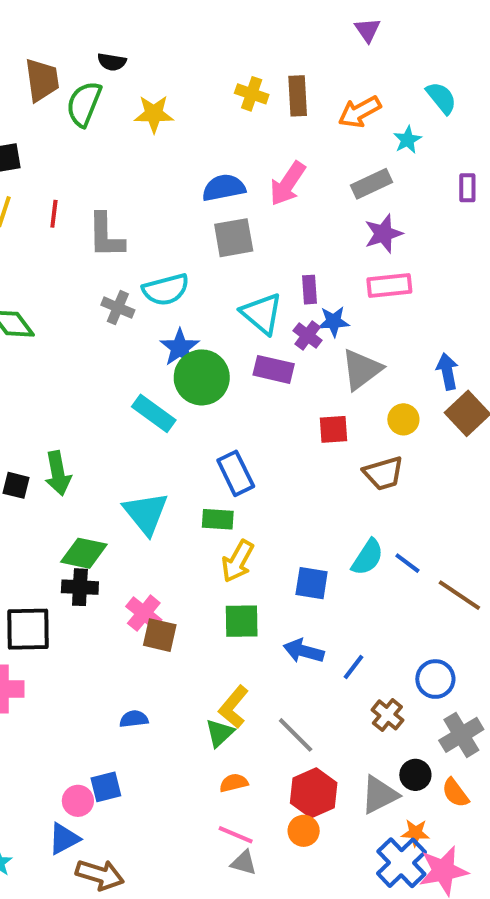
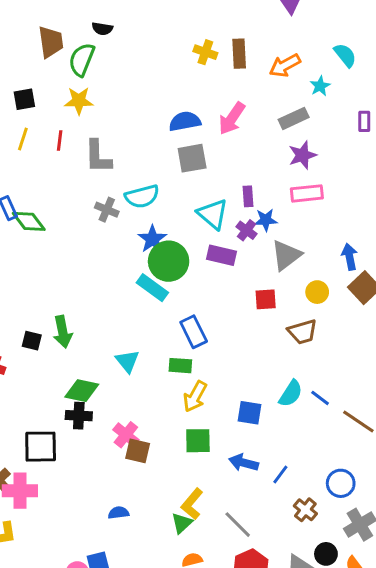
yellow star: (154, 114) -> (79, 101), moved
cyan rectangle: (154, 413) -> (152, 288), moved
cyan triangle: (146, 513) -> (127, 361), size x0.7

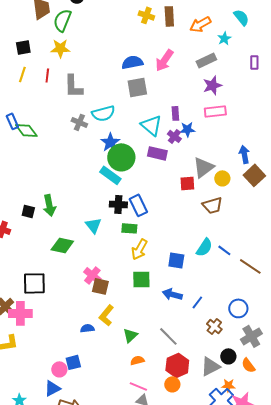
gray triangle: (286, 255) -> (203, 167), moved
black cross: (79, 416) -> (118, 204), moved
yellow L-shape: (192, 504) -> (106, 315), moved

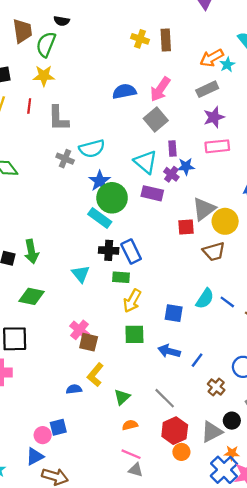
orange arrow: (200, 24) -> (212, 58), moved
gray square: (137, 87) -> (156, 119), moved, turned -30
yellow circle: (222, 178) -> (225, 221), size x1.5
green diamond: (62, 245) -> (31, 296), moved
orange circle: (172, 384) -> (181, 452), moved

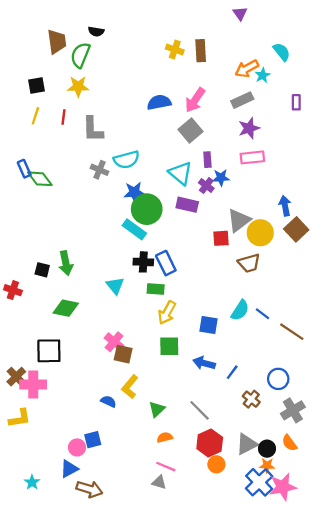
blue star: (100, 181) -> (134, 192), turned 30
blue semicircle: (74, 389) -> (108, 401), turned 32
black circle: (232, 421) -> (267, 449), moved
gray triangle: (136, 470) -> (159, 482), moved

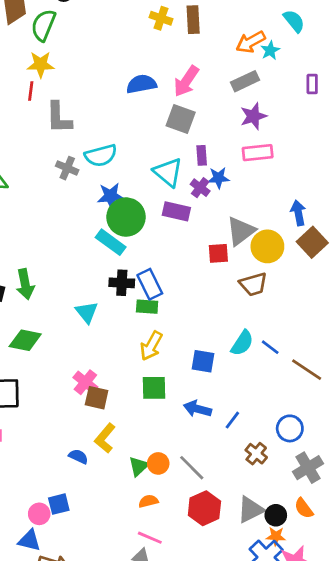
red line: (64, 117) -> (31, 91), moved
gray square: (191, 130) -> (181, 119), turned -30
green rectangle: (156, 289) -> (147, 307), moved
orange circle: (216, 464) -> (158, 463), moved
blue triangle: (69, 469) -> (29, 540), turned 42

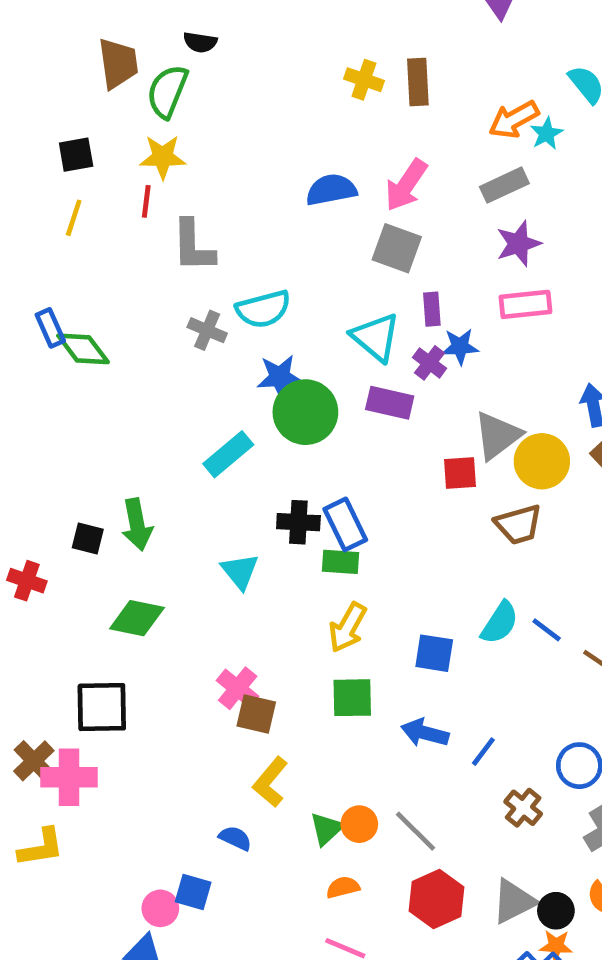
cyan rectangle: (111, 242) -> (228, 454), moved, turned -76
blue semicircle: (78, 456) -> (235, 838), moved
blue square: (59, 504) -> (193, 892), turned 30

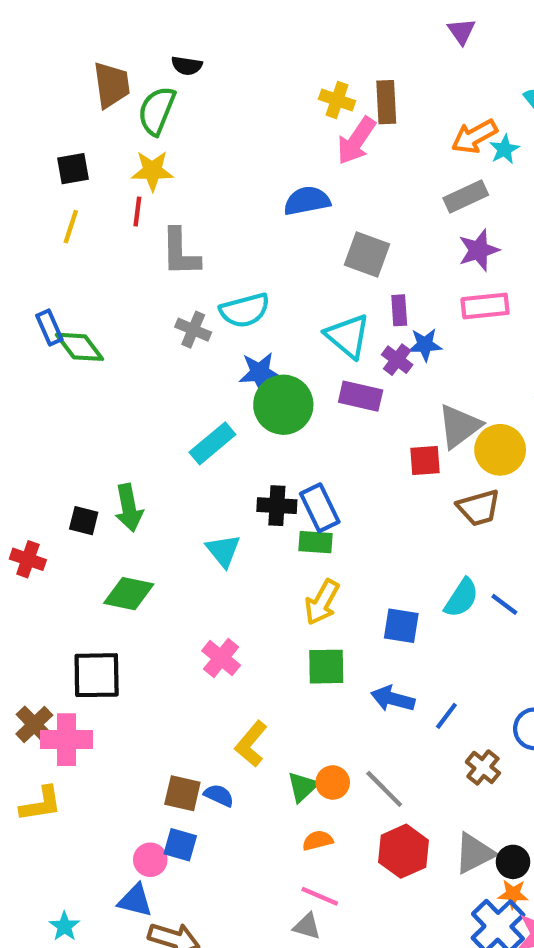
pink arrow: (406, 185) -> (356, 141), moved
brown square: (256, 714) -> (182, 793), moved

